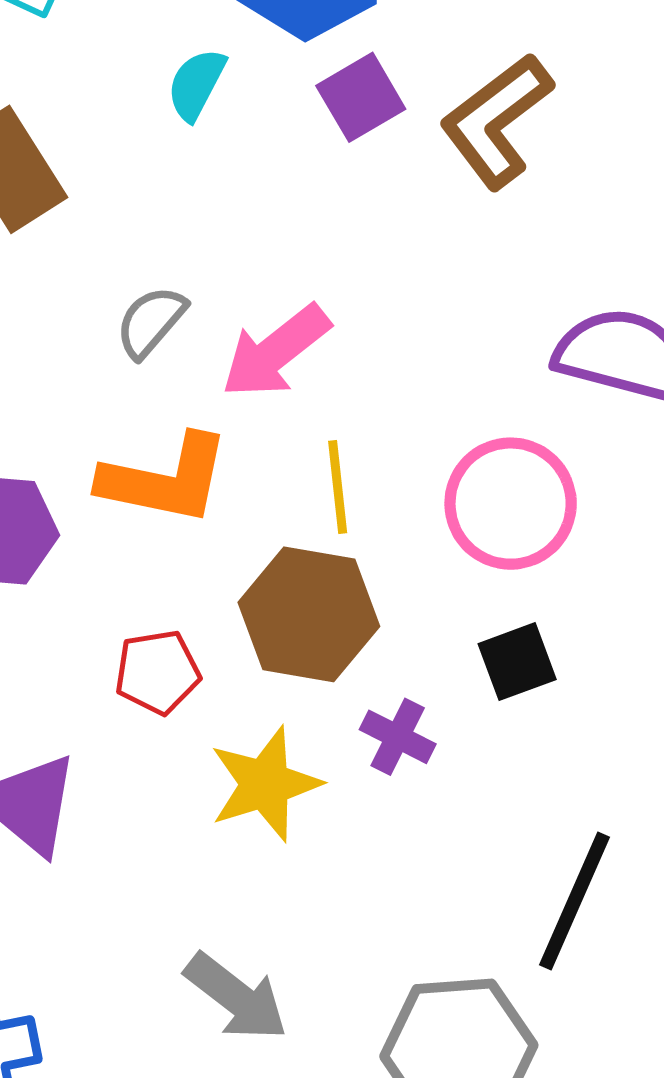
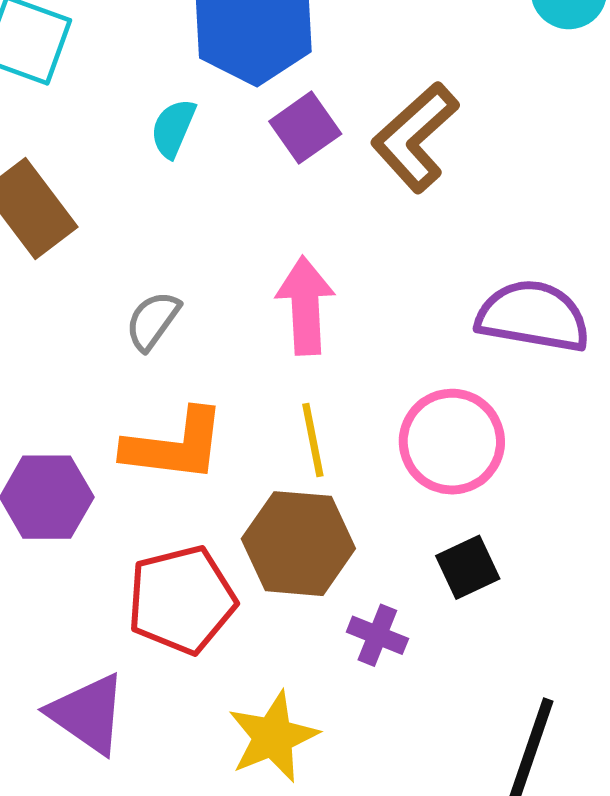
pink arrow: (276, 351) -> (305, 306), moved, turned 130
red pentagon: (157, 672) -> (181, 600), size x1.6
yellow star: (265, 784) -> (273, 737), moved

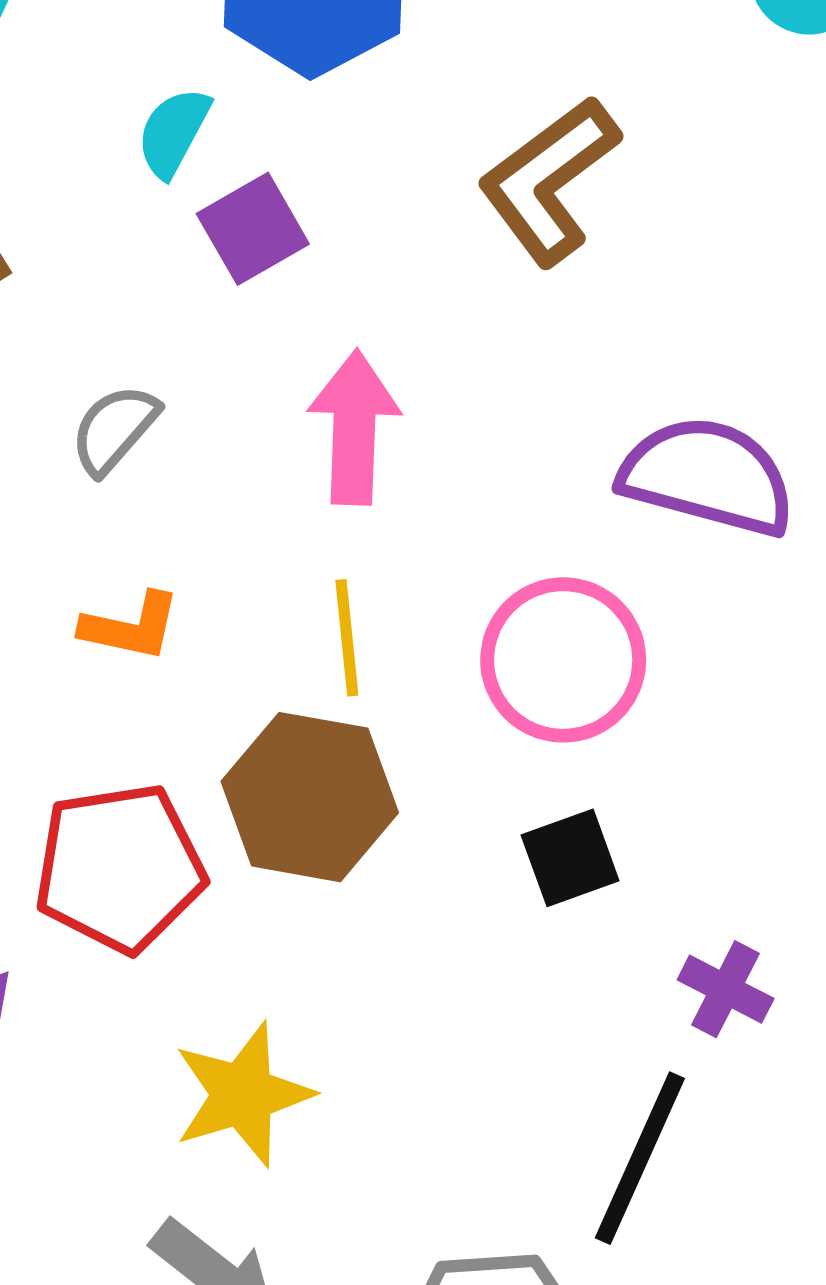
purple square: (305, 128) -> (253, 229), moved
orange L-shape: (175, 445) -> (131, 627), size x0.6
purple cross: (377, 635) -> (726, 989), moved

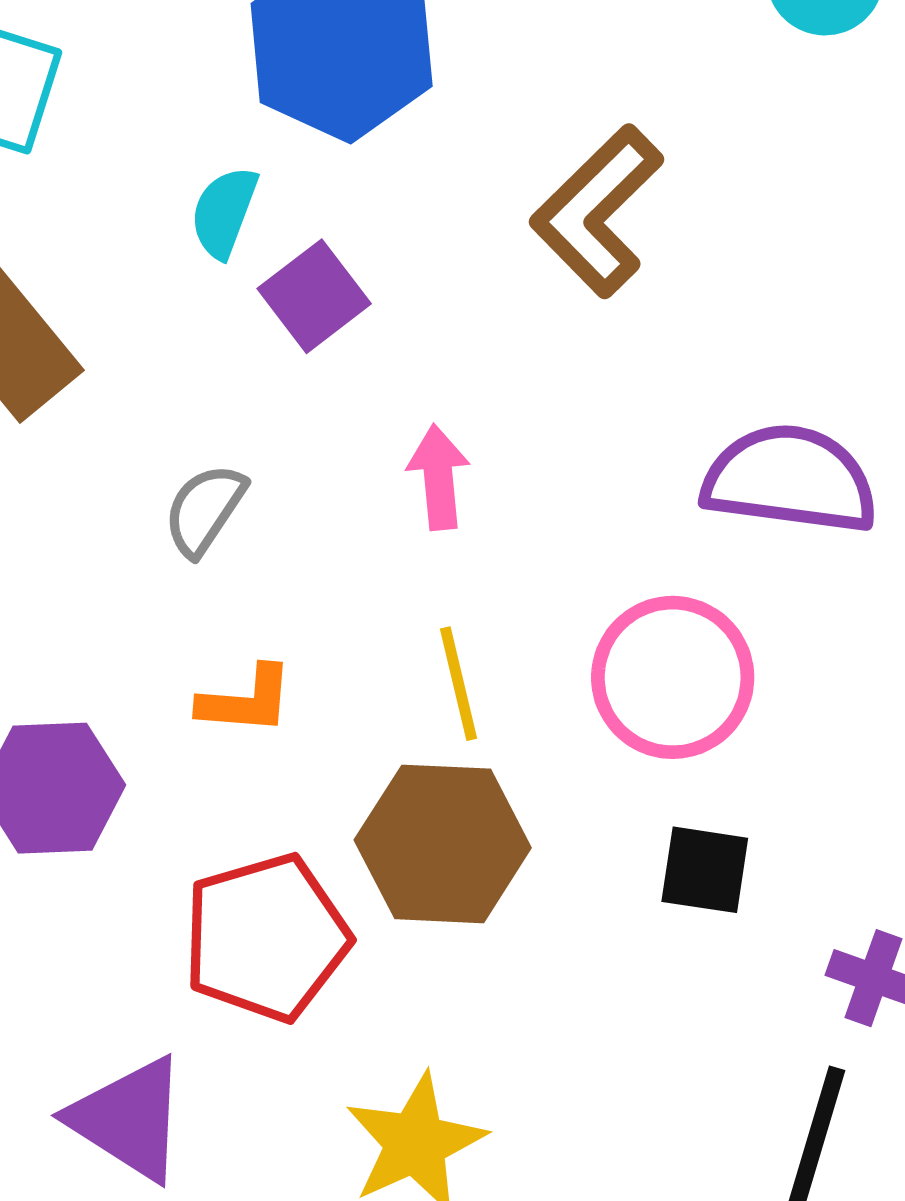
pink arrow: (354, 427) -> (439, 477), size x0.7
black square: (570, 858) -> (705, 870), turned 36

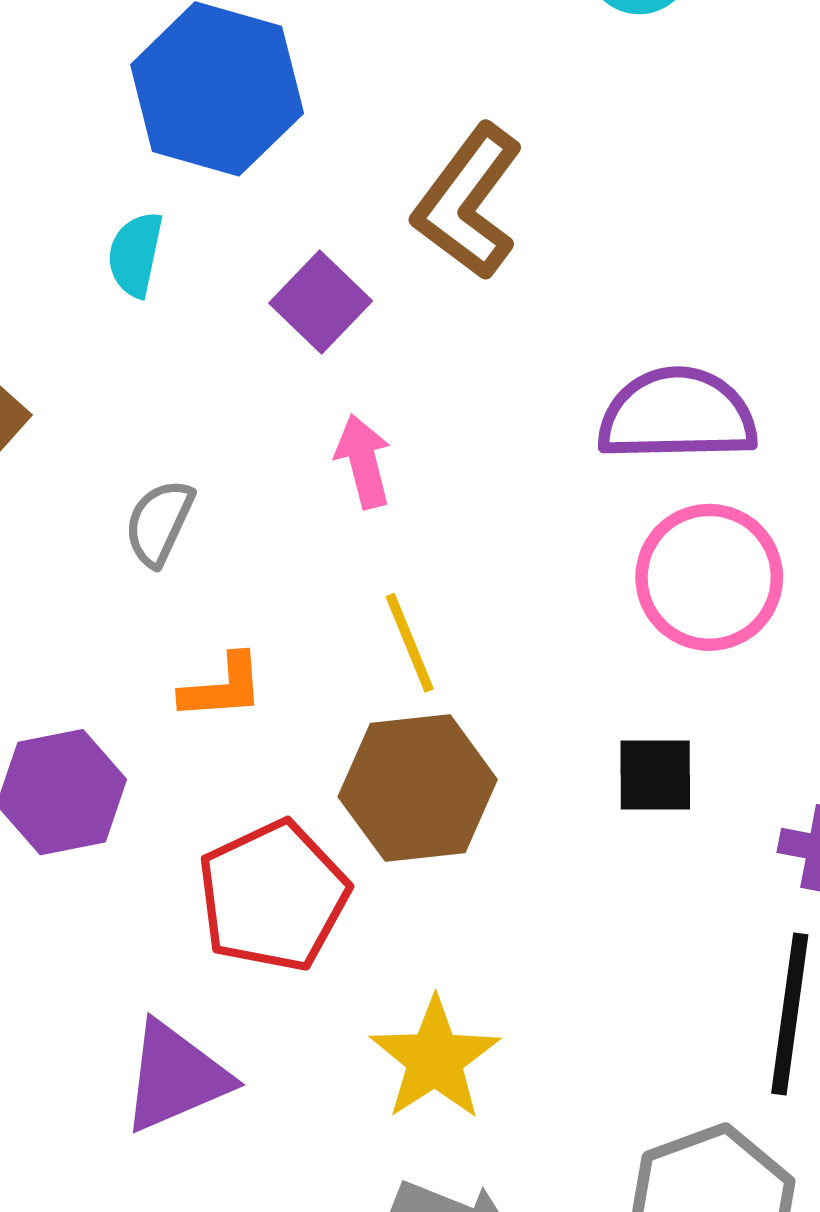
purple square: (314, 296) -> (321, 302), moved
pink circle: (673, 677) -> (709, 577), moved
purple triangle: (129, 1119) -> (175, 1077), turned -47

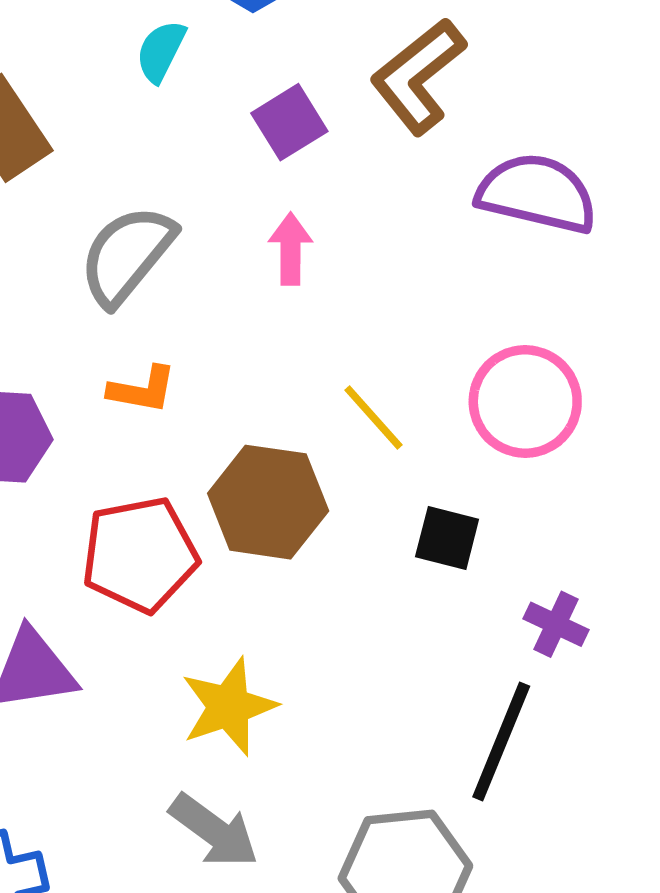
purple semicircle: (677, 415) -> (537, 193), moved
gray semicircle: (159, 523) -> (127, 255), size x1.6
yellow line: (410, 643) -> (374, 417), moved, turned -34

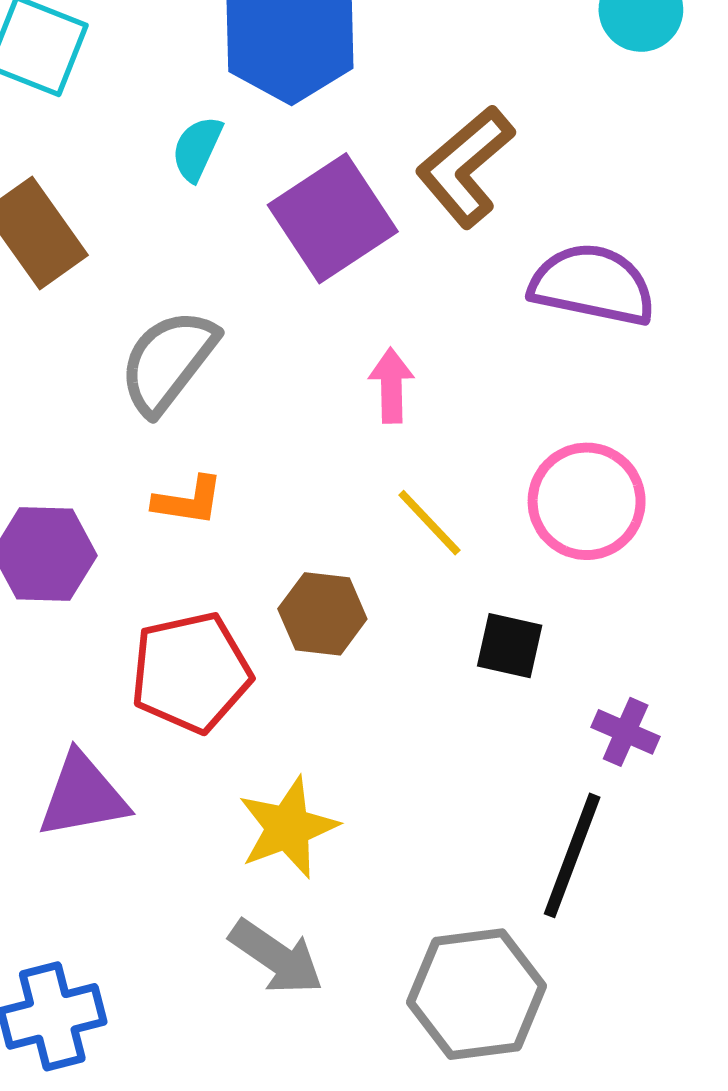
purple square: (289, 122) -> (333, 218), size x1.6
pink arrow: (290, 249) -> (391, 386), moved
brown hexagon: (268, 502) -> (322, 614), size x0.7

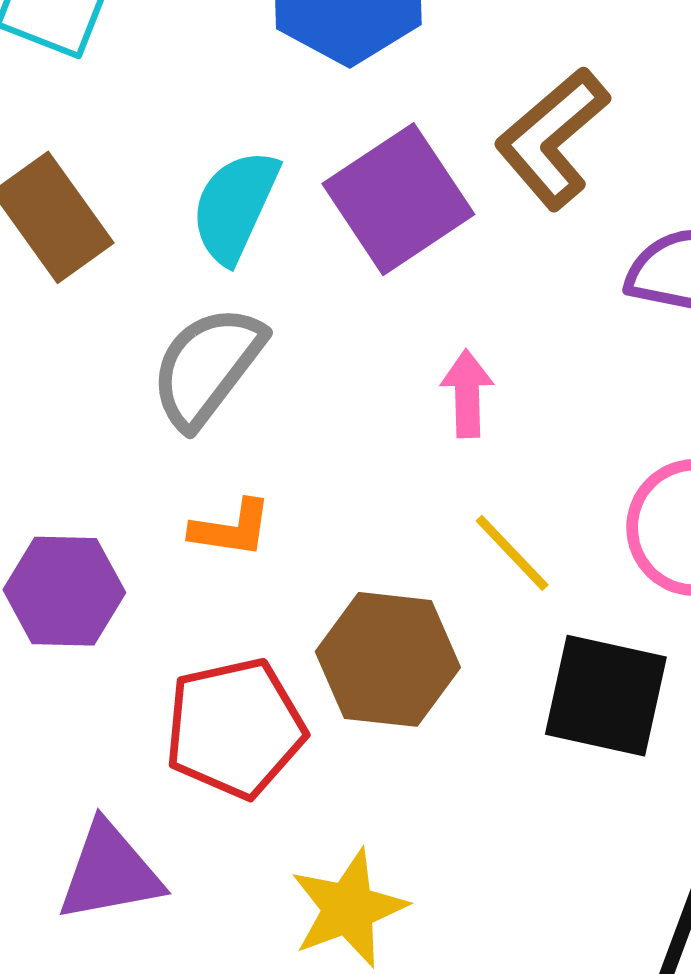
cyan semicircle: (197, 149) -> (235, 206), moved, size x1.5
brown hexagon: (322, 614) -> (388, 659), size x1.4
black square: (510, 646) -> (606, 696), size x1.6

